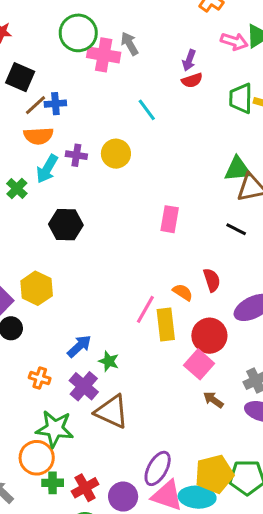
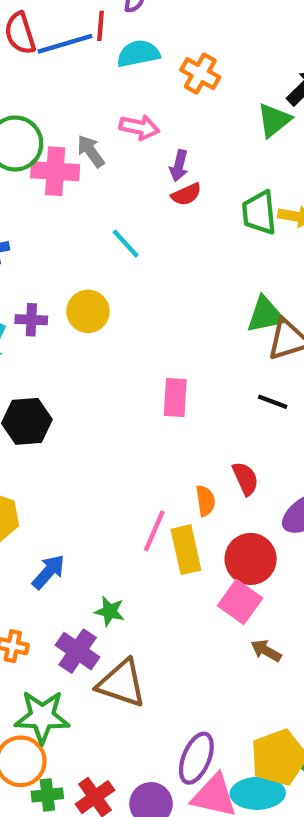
pink arrow: (234, 41) -> (139, 127), moved
orange semicircle: (183, 292) -> (205, 501), turned 54
blue arrow: (79, 346) -> (48, 572), moved

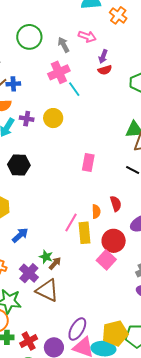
pink cross: (55, 171) -> (59, 72), moved, turned -35
brown arrow: (266, 651) -> (55, 263), moved, turned 96

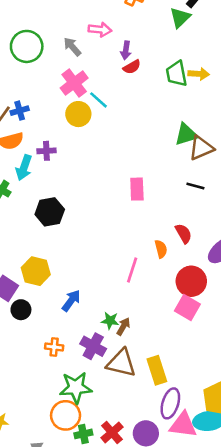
yellow circle: (53, 118) -> (78, 114), moved
yellow rectangle: (84, 233) -> (157, 370), moved

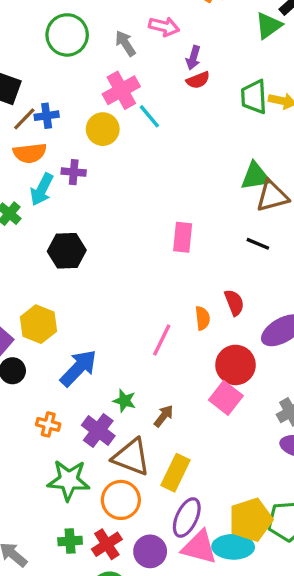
yellow circle: (78, 114) -> (103, 129), moved
blue arrow: (71, 301) -> (78, 368), size x1.4
brown arrow: (123, 326) -> (164, 416), moved
yellow rectangle: (157, 370) -> (176, 473), turned 36
orange circle: (66, 415) -> (121, 500), moved

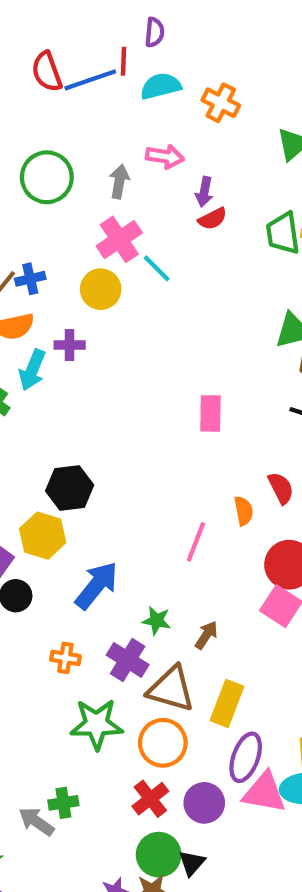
gray arrow: (125, 43) -> (119, 181), turned 48
black hexagon: (67, 251) -> (70, 488), moved
green cross: (70, 541) -> (63, 803), moved

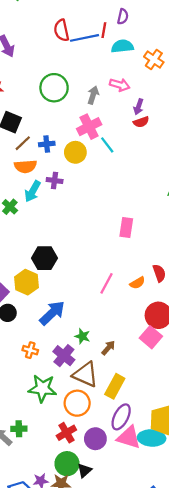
blue cross: (30, 279) -> (47, 144), moved
orange semicircle: (244, 511) -> (137, 283), turned 63
pink line: (196, 542) -> (106, 283), moved

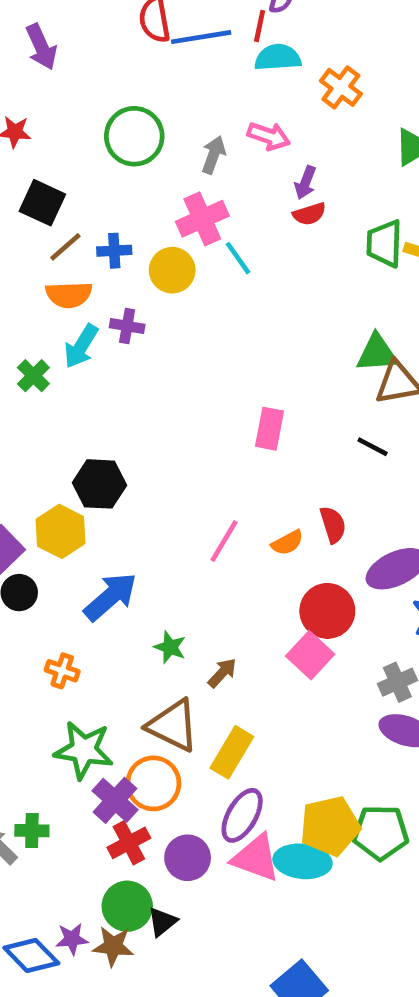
red line: (104, 30) -> (260, 26), moved
purple cross: (64, 356) -> (115, 800), moved

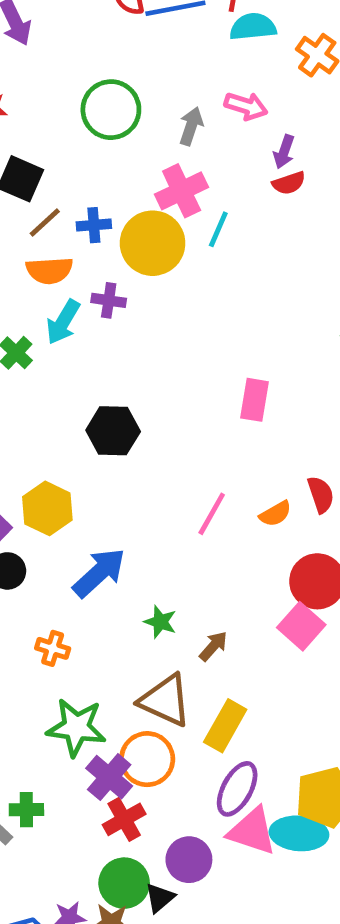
cyan line: (238, 258) -> (218, 229), turned 60
yellow circle: (172, 270) -> (153, 243), size x1.4
black hexagon: (100, 484) -> (113, 431), moved
purple circle: (188, 858) -> (189, 860), moved

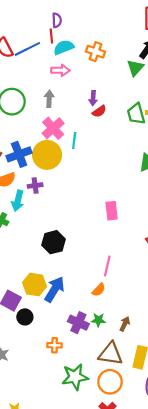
pink arrow: (246, 106) -> (60, 70), moved
blue cross: (94, 225) -> (19, 154), size x1.6
orange semicircle: (275, 514) -> (99, 290), moved
blue arrow: (99, 573) -> (54, 289), moved
purple cross: (109, 777) -> (78, 323), moved

